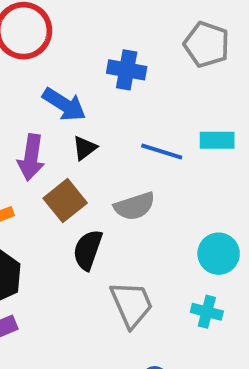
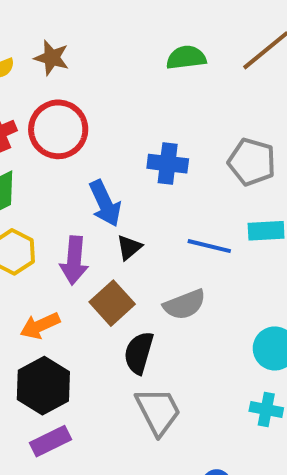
gray pentagon: (207, 44) -> (252, 162), moved
blue arrow: (64, 104) -> (105, 203), turned 36
gray trapezoid: (132, 304) -> (158, 411), moved

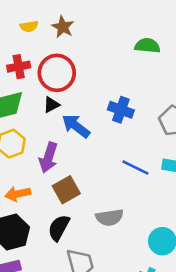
blue arrow: (105, 203) -> (76, 126), turned 140
black triangle: (129, 247) -> (51, 105), moved
gray semicircle: (185, 305) -> (109, 217), moved
black semicircle: (139, 353) -> (59, 228), moved

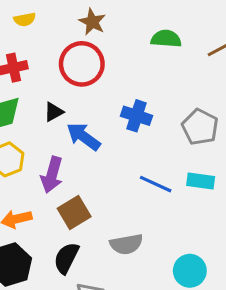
brown star: (63, 27) -> (92, 22), moved
red circle: (57, 73) -> (82, 64), moved

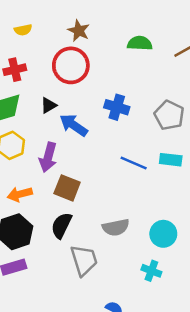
brown square: (74, 213) -> (67, 188), turned -36
gray semicircle: (126, 244) -> (116, 227), moved

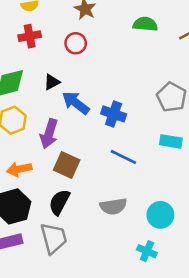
red circle: (71, 65) -> (76, 43), size x0.6
red cross: (15, 70) -> (30, 36), moved
blue cross: (117, 107) -> (114, 114), moved
blue line: (134, 163) -> (123, 157), moved
gray trapezoid: (84, 260) -> (54, 238), moved

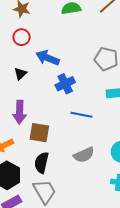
black triangle: (52, 82) -> (20, 74), moved
blue arrow: (76, 103) -> (48, 58), moved
blue cross: (114, 114) -> (65, 84), turned -30

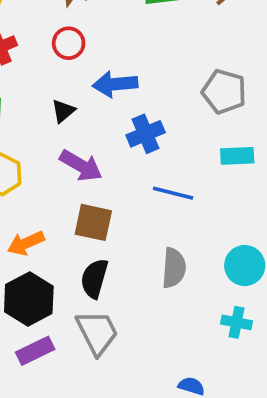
blue arrow: (48, 58) -> (115, 84), turned -30
purple arrow: (20, 112) -> (81, 166), moved, turned -65
gray semicircle: (84, 155) -> (174, 268), turned -65

